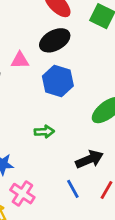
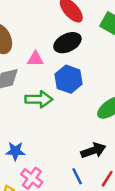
green arrow: (44, 132) -> (39, 99), moved, size x1.5

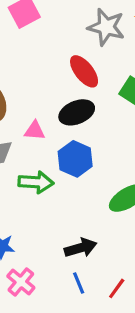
black arrow: (93, 150) -> (81, 248), moved

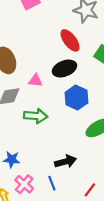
blue hexagon: (75, 159) -> (76, 98), moved
blue line: (79, 283) -> (52, 183), moved

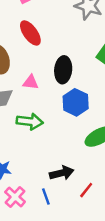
red ellipse: (70, 40) -> (30, 33), moved
black ellipse: (64, 69) -> (63, 70), turned -65
red line: (90, 190) -> (86, 190), moved

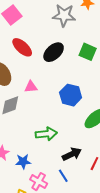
black ellipse: (63, 70) -> (54, 52), moved, turned 55
green arrow: (30, 122) -> (46, 134), moved

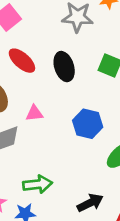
black ellipse: (54, 52) -> (64, 67), turned -65
green arrow: (46, 134) -> (38, 184), moved

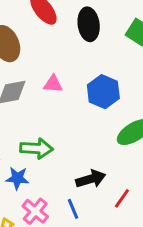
pink triangle: (34, 113) -> (53, 84), moved

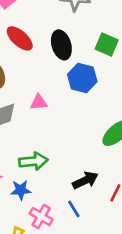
blue hexagon: (103, 92) -> (82, 78), moved

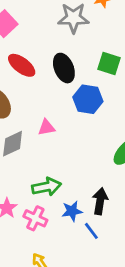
black arrow: (85, 180) -> (100, 201), turned -50
blue star: (21, 190) -> (72, 211), moved
pink cross: (41, 217) -> (35, 218), moved

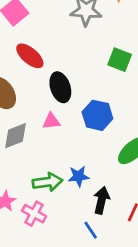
black ellipse: (64, 68) -> (60, 87), moved
blue hexagon: (88, 99) -> (97, 115), moved
blue star: (72, 211) -> (79, 176), moved

